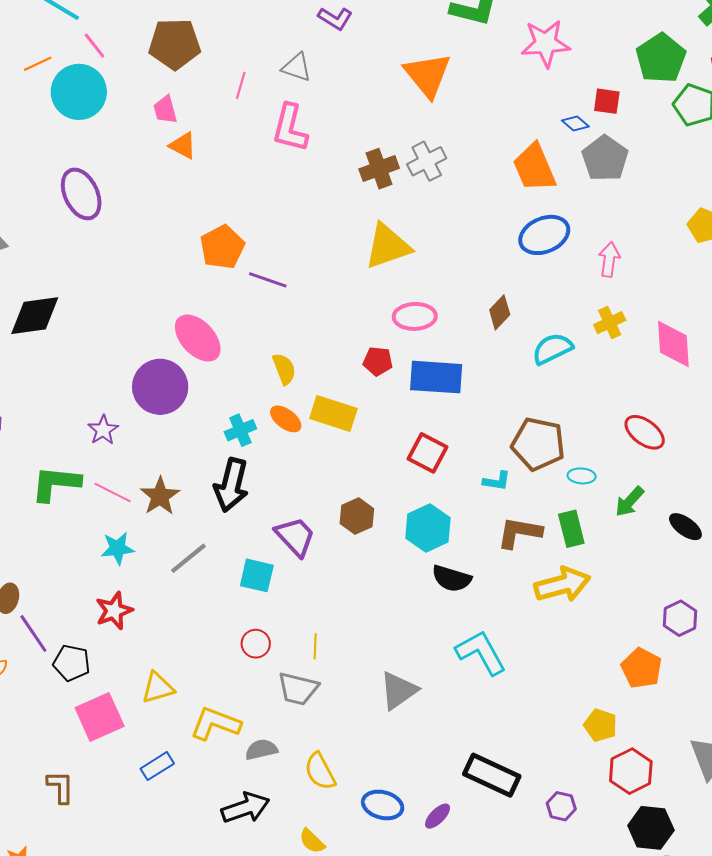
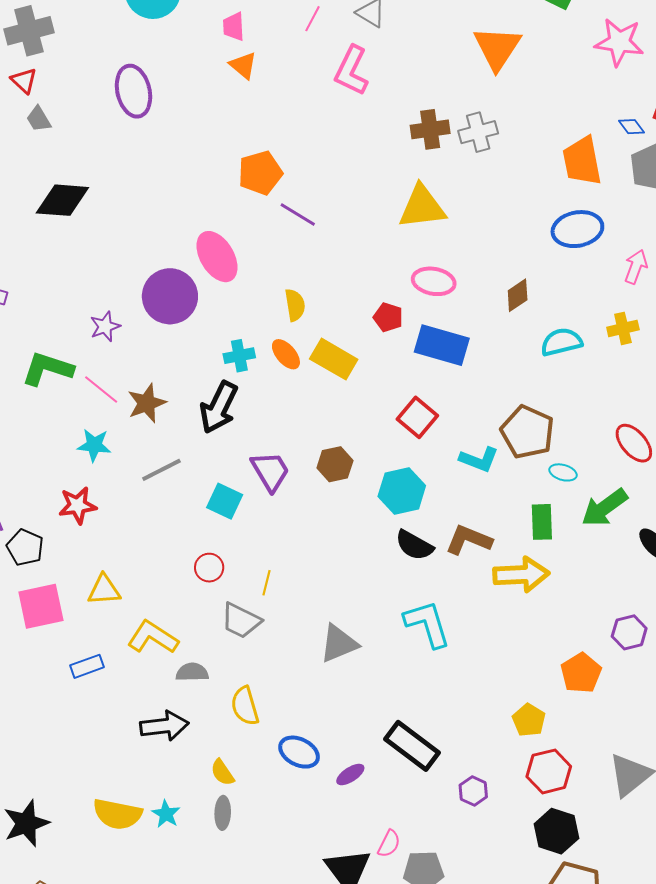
cyan L-shape: (497, 481) -> (479, 460), size x1.4
green arrow: (630, 502) -> (604, 508), size x1.4
brown L-shape: (519, 533) -> (469, 540), moved

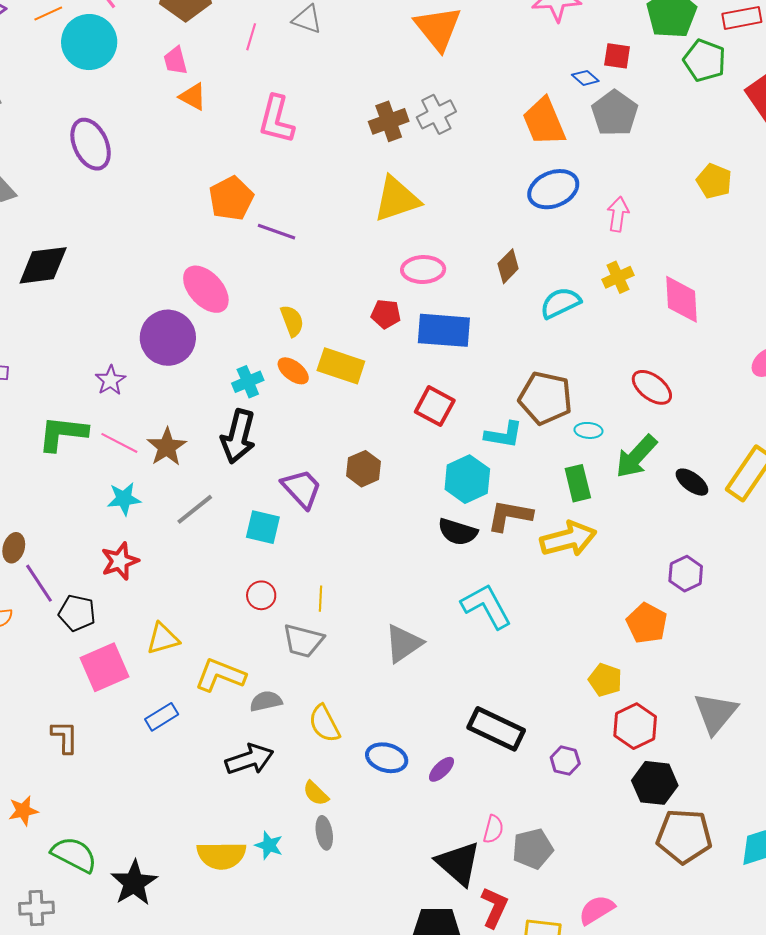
pink L-shape: (352, 71) -> (276, 119), moved
cyan hexagon: (402, 491) -> (467, 479), moved

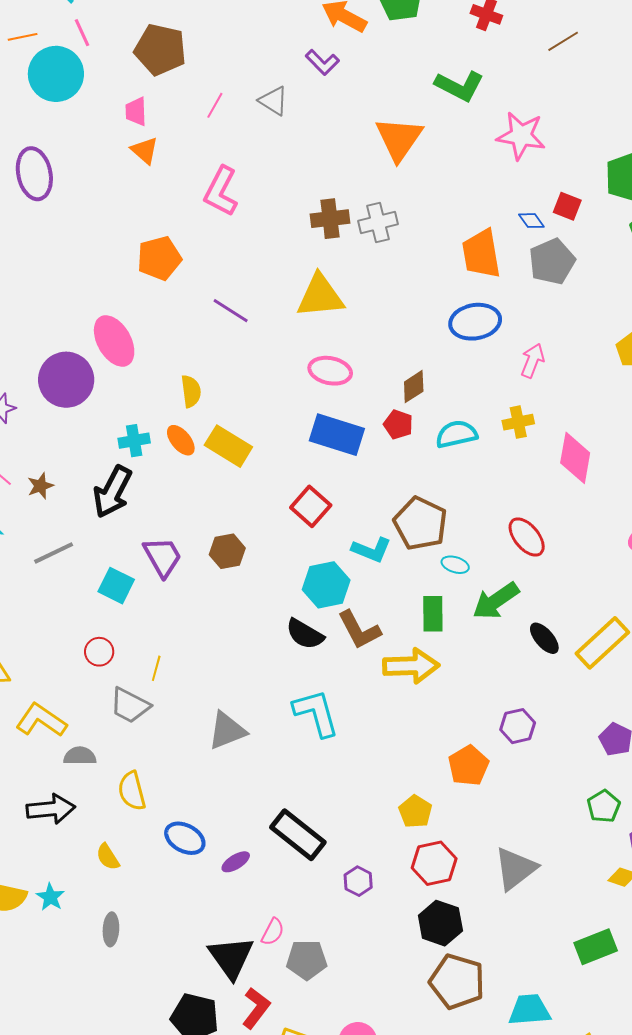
purple line: (276, 232) -> (231, 311), moved
red pentagon: (386, 314) -> (398, 425), moved
brown star: (167, 447) -> (40, 486), size x0.7
brown L-shape: (510, 516) -> (359, 630), turned -141
gray ellipse: (324, 833) -> (111, 929), moved

